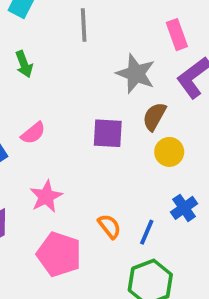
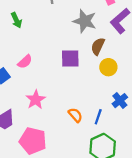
pink pentagon: (59, 254) -> (33, 141), moved

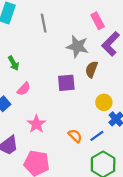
green arrow: (16, 20) -> (14, 63), moved
yellow circle: (108, 67) -> (104, 102), moved
blue line: (98, 117) -> (97, 136), turned 40

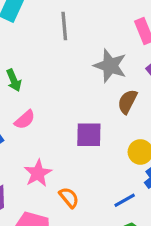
purple square: (66, 83) -> (89, 135), moved
orange semicircle: (75, 136) -> (69, 198), moved

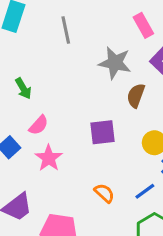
pink star: (38, 173) -> (49, 158), moved
orange semicircle: (69, 198) -> (104, 193), moved

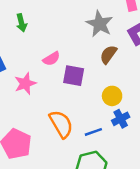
pink semicircle: (39, 125) -> (52, 59), moved
orange semicircle: (104, 193) -> (61, 124), size x1.6

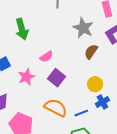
green arrow: (22, 23) -> (22, 29), size x1.5
purple square: (74, 76) -> (56, 78), moved, turned 30
orange semicircle: (61, 124) -> (56, 108), turned -30

